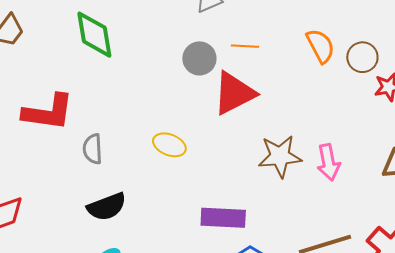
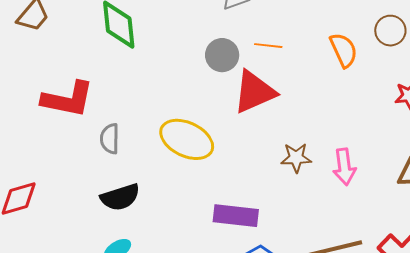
brown circle: (362, 57) -> (390, 31), moved
yellow ellipse: (169, 145) -> (187, 139), size x1.6
brown star: (280, 156) -> (296, 158), size x0.7

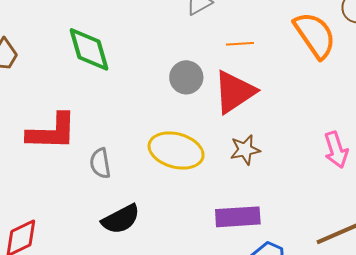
orange semicircle: (344, 50) -> (315, 35), size x1.4
gray circle: (222, 55) -> (186, 77), moved
brown star: (296, 158) -> (245, 150), moved

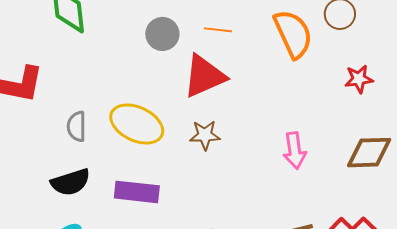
gray circle: (186, 77) -> (162, 34), moved
gray semicircle: (100, 163) -> (77, 126), moved
purple rectangle: (238, 217) -> (137, 192), moved

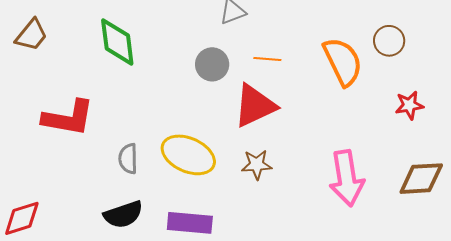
pink arrow: (294, 151) -> (347, 178), size x1.5

